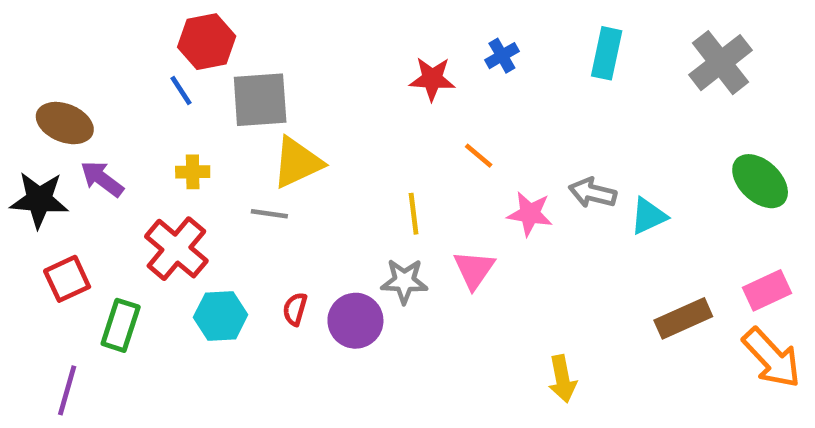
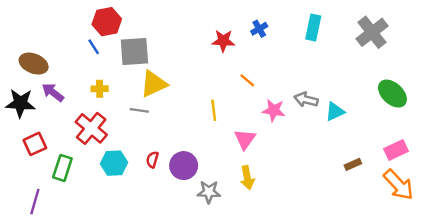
gray star: (404, 281) -> (209, 192), moved
brown rectangle: (683, 318) -> (353, 164), size x0.6
yellow arrow: (562, 379) -> (247, 178), moved

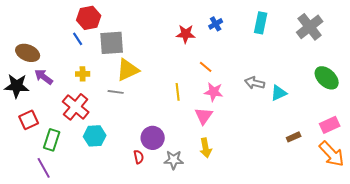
pink star: (274, 110) -> (214, 92), moved
red semicircle: (152, 160) -> (139, 157), moved, turned 152
purple line: (35, 202) -> (44, 168), moved, turned -45

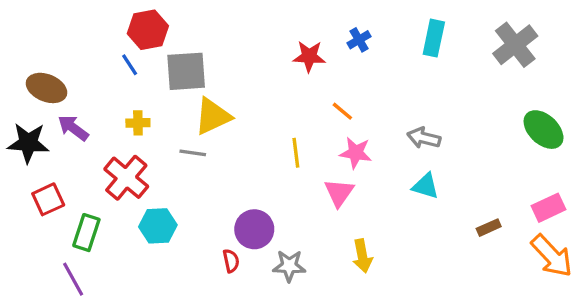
cyan triangle: (279, 93) -> (425, 186), moved, turned 42
yellow arrow: (206, 148) -> (362, 256), moved

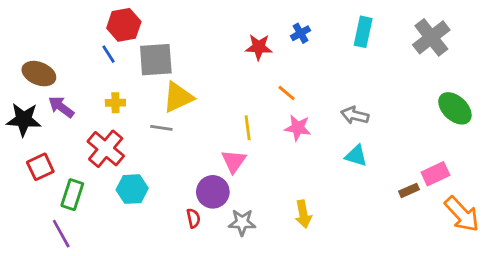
pink triangle: (339, 193) -> (234, 161), moved
pink rectangle: (548, 208) -> (435, 174), moved

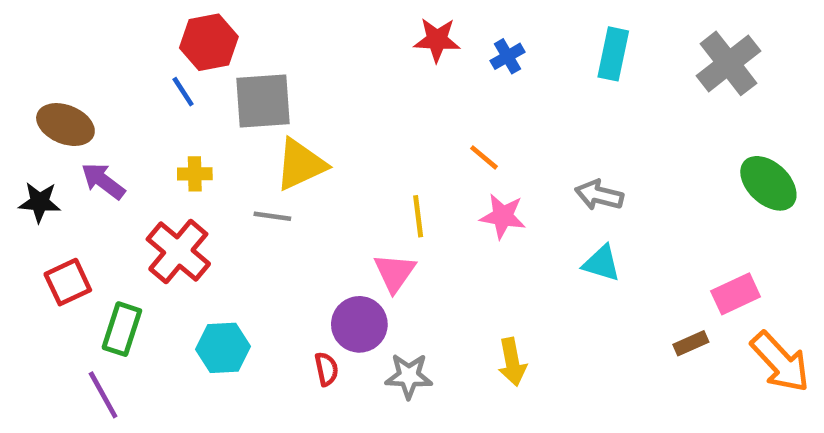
red star: (259, 47) -> (437, 40), moved
black star: (24, 119) -> (40, 202), size x0.7
cyan hexagon: (132, 189) -> (223, 348), moved
brown rectangle: (409, 190) -> (691, 343), moved

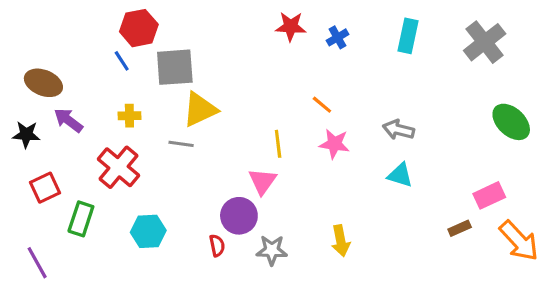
purple line: (103, 395) -> (37, 263), moved

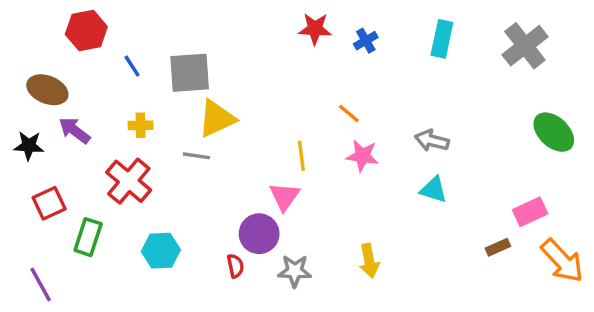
red hexagon: (139, 28) -> (86, 30), moved

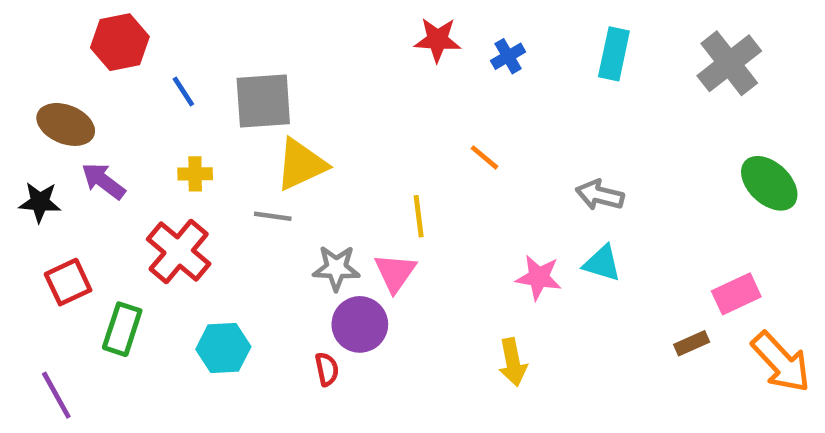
pink star: (362, 156) -> (539, 277), moved
gray star: (295, 271) -> (336, 268), moved

